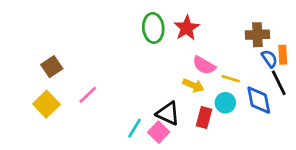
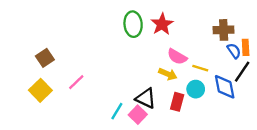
black line: (279, 83) -> (242, 72), turned 60

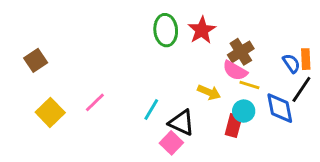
brown cross: (224, 30) -> (241, 52), moved, turned -30
pink semicircle: (177, 57) -> (235, 71), moved
brown square: (45, 58) -> (36, 60), moved
red rectangle: (177, 102) -> (234, 125), moved
cyan line: (117, 111) -> (151, 110), moved

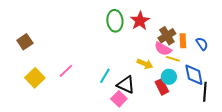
orange rectangle: (306, 59) -> (183, 41), moved
black line: (301, 89) -> (205, 92), moved, turned -30
red rectangle: (234, 125) -> (162, 87), turned -42

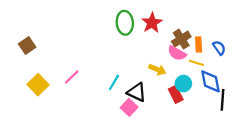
yellow line: (173, 59) -> (196, 63), moved

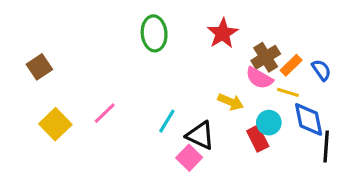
green ellipse: (125, 23) -> (154, 33), moved
orange rectangle: (199, 44) -> (291, 65), turned 48

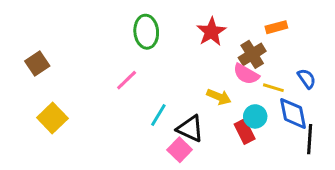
orange rectangle: (291, 65) -> (276, 27), moved, turned 30
blue semicircle: (321, 70) -> (307, 79), moved
pink line: (105, 113) -> (127, 80), moved

